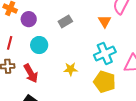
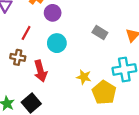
gray rectangle: (65, 21) -> (100, 33), moved, turned 48
yellow pentagon: (105, 82) -> (104, 93), moved

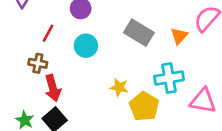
gray rectangle: (100, 33) -> (139, 33), size x1.5
red arrow: (40, 71) -> (53, 88), moved

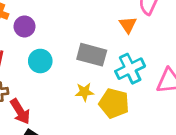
gray rectangle: (139, 33) -> (92, 55), moved

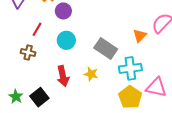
yellow pentagon: (114, 103) -> (130, 97), moved
red arrow: (20, 112) -> (63, 76), moved

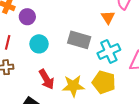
yellow star: (91, 74) -> (73, 86), moved, size x1.5
yellow pentagon: (130, 97) -> (104, 82), moved

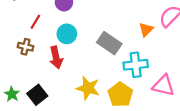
red arrow: (47, 79) -> (56, 57), moved

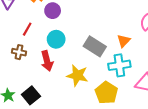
orange triangle: (146, 30) -> (124, 41), moved
yellow star: (88, 88) -> (77, 75), moved

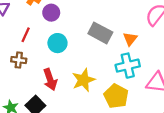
gray rectangle: (95, 46) -> (100, 33), moved
red arrow: (47, 61) -> (50, 79), moved
yellow star: (77, 75) -> (83, 80), turned -30

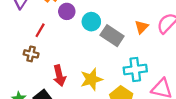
orange triangle: (130, 39) -> (142, 27), moved
cyan circle: (57, 43) -> (91, 22), moved

